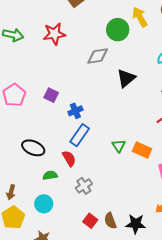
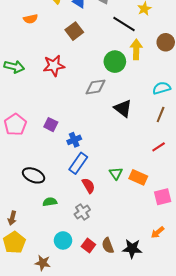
yellow arrow: (140, 17) -> (136, 49), turned 30
black triangle: (126, 78) -> (123, 108), turned -42
red semicircle: (69, 158) -> (88, 186), moved
cyan circle: (44, 204) -> (63, 240), moved

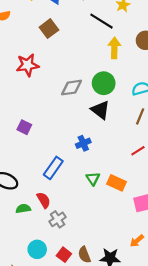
green circle: (115, 62) -> (104, 83), moved
blue cross: (74, 140) -> (83, 143), moved
red semicircle: (88, 186) -> (44, 200), moved

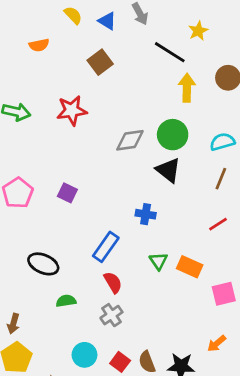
blue cross: (83, 143) -> (146, 214), turned 32
red semicircle: (44, 200) -> (113, 282), moved

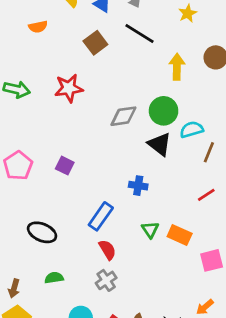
black line: (170, 52) -> (140, 33), moved
cyan semicircle: (222, 142) -> (192, 130), moved
green semicircle: (66, 301) -> (54, 278), moved

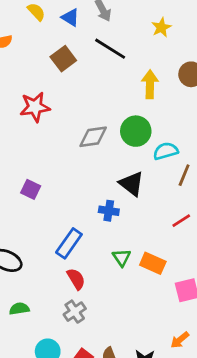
black triangle: (160, 144) -> (132, 184), moved

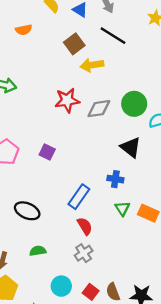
yellow arrow: (150, 84) -> (92, 65), moved, turned -100
red star: (35, 107) -> (67, 100), moved
blue cross: (109, 211) -> (115, 179), moved

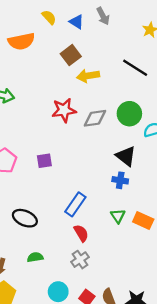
orange semicircle: (24, 30) -> (21, 41), size x1.6
black line: (113, 36) -> (135, 68), moved
purple square: (47, 152) -> (44, 161), turned -35
blue cross: (115, 179) -> (120, 180), moved

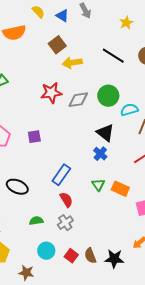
blue cross: (120, 180) -> (100, 154), turned 32
green semicircle: (35, 257) -> (36, 221), moved

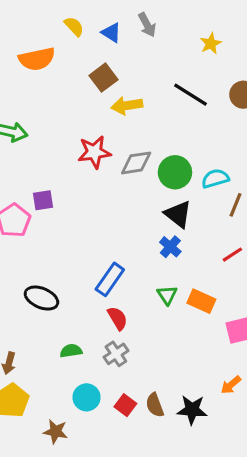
green circle: (108, 96) -> (175, 172), moved
purple square: (34, 137) -> (43, 200), moved

